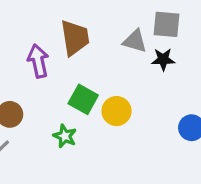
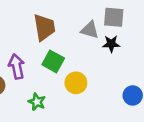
purple arrow: (38, 61) -> (17, 66), moved
green square: (83, 99) -> (53, 61), moved

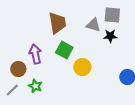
green star: (37, 102) -> (35, 86), moved

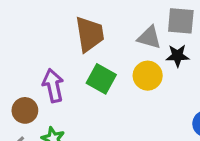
yellow circle: (82, 67) -> (148, 76), moved

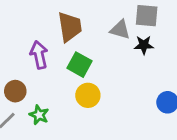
yellow circle: (148, 76) -> (88, 95), moved
purple arrow: (53, 86) -> (39, 55), moved

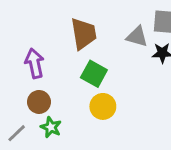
purple arrow: (39, 55) -> (35, 63), moved
brown circle: (15, 91) -> (39, 102), moved

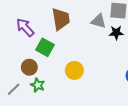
purple arrow: (35, 63) -> (25, 27), moved, turned -30
green square: (94, 74) -> (45, 47), moved

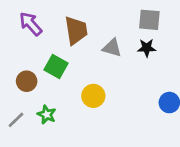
gray triangle: (98, 21) -> (112, 48), moved
purple arrow: (25, 27) -> (31, 24), moved
brown circle: (29, 67) -> (27, 81), moved

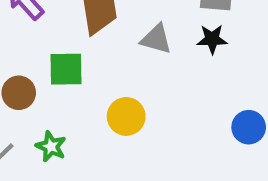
green square: (56, 67) -> (66, 69), turned -30

